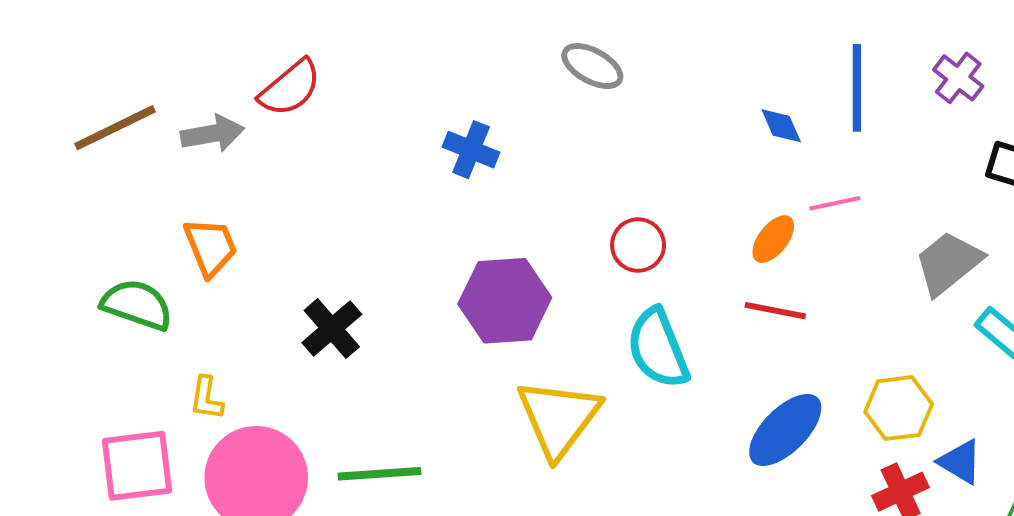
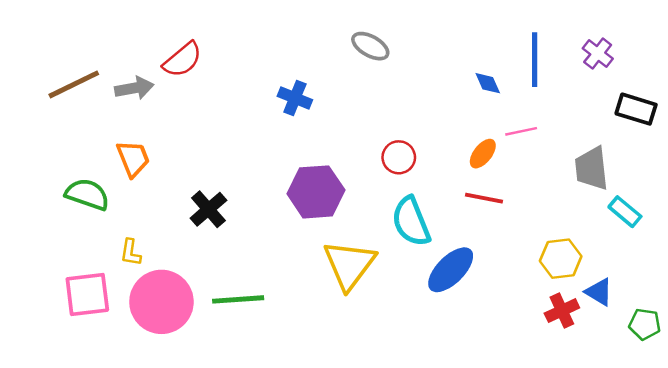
gray trapezoid: (948, 263) -> (592, 168), turned -57
blue ellipse: (785, 430) -> (451, 270), moved

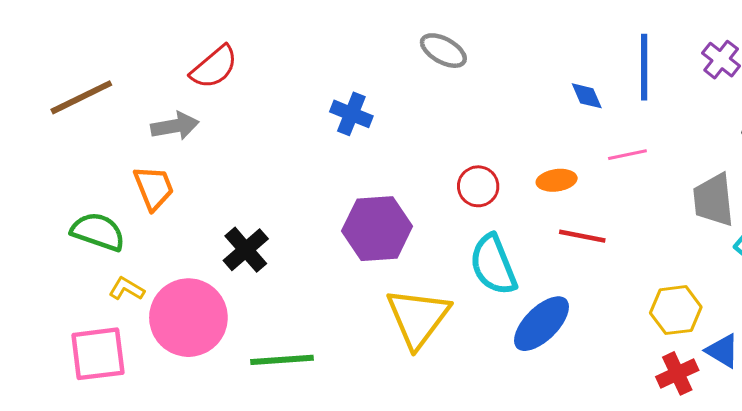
gray arrow: (134, 88) -> (175, 126), moved
orange ellipse: (483, 154) -> (557, 180), moved, turned 44
yellow L-shape: (131, 252) -> (127, 289), moved, turned 112
pink circle: (161, 302) -> (188, 318), moved

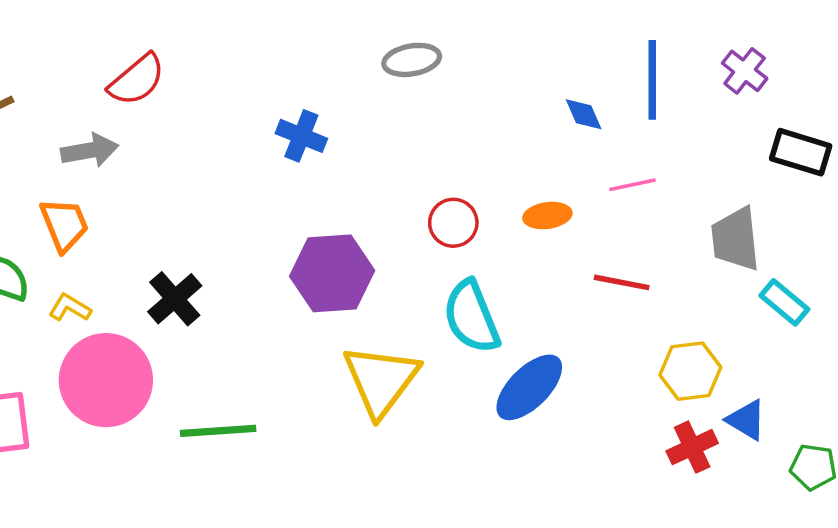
gray ellipse: (443, 51) -> (412, 60), turned -39
red line: (582, 236) -> (622, 282), moved
yellow L-shape: (127, 289) -> (70, 308), moved

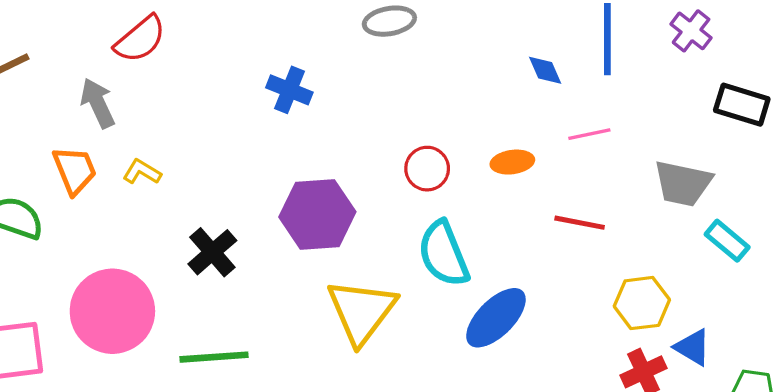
gray arrow: (90, 150) -> (98, 103), turned -105
gray trapezoid: (736, 239) -> (683, 183), turned -72
black cross: (175, 299) -> (212, 252), moved
yellow L-shape: (70, 308) -> (142, 172), moved

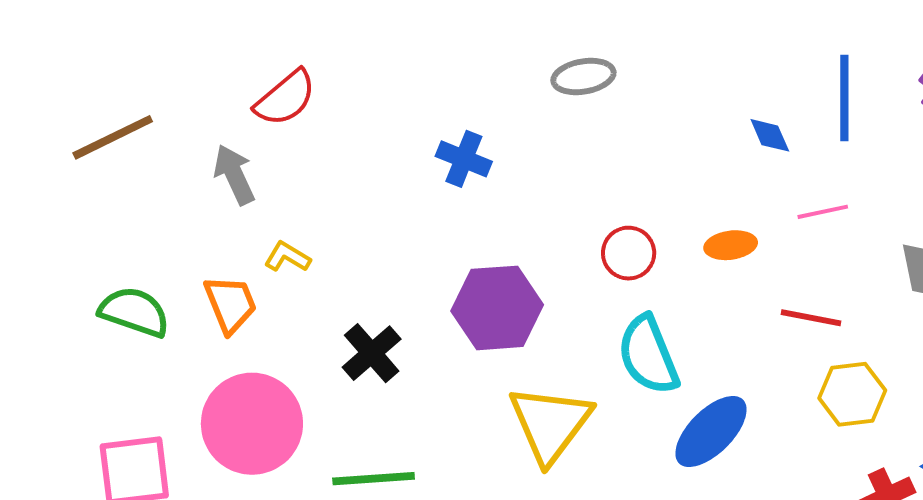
orange trapezoid: (75, 170) -> (230, 304), moved
yellow hexagon: (642, 303) -> (852, 394), moved

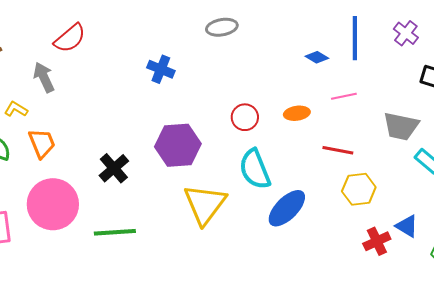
blue diamond: (770, 135) -> (317, 57), turned -35
yellow L-shape: (287, 257) -> (16, 109), moved

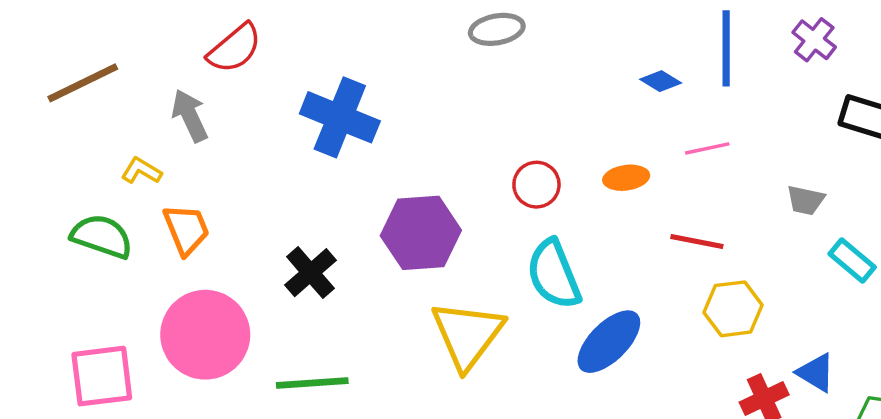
blue cross: (161, 69) -> (340, 117), moved, size x1.6
gray trapezoid: (401, 126) -> (806, 200), size x0.6

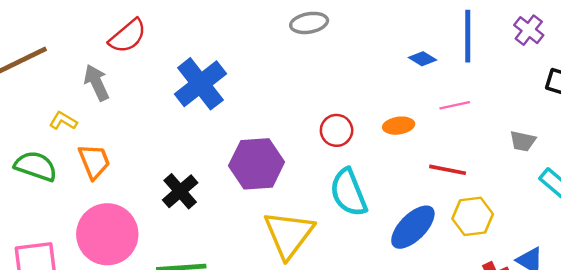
blue cross: (340, 117) -> (200, 84), turned 30
blue ellipse: (609, 342) -> (413, 227), moved

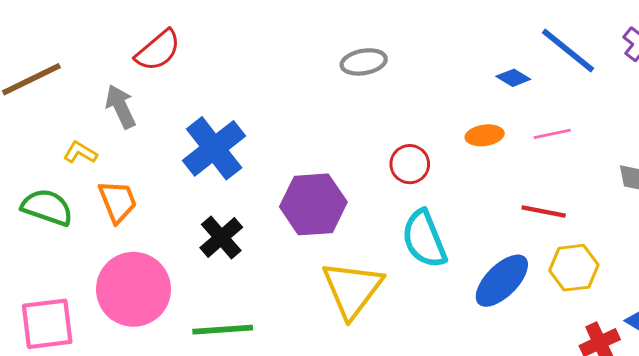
gray ellipse: (309, 23) -> (364, 62), moved
blue line: (468, 36) -> (568, 50), turned -51
blue cross: (200, 84) -> (214, 148), moved
orange ellipse: (399, 126) -> (485, 135), moved

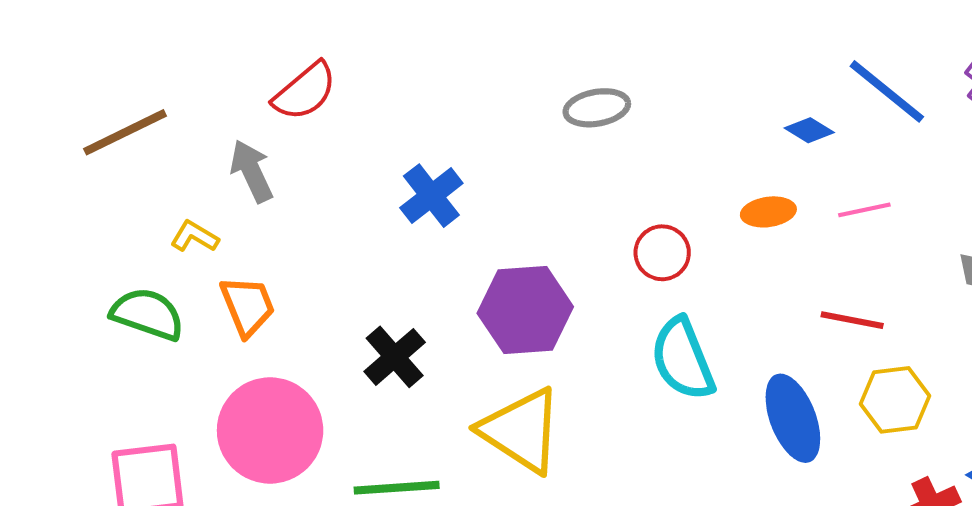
blue cross: (214, 148) -> (431, 196), moved, size x0.7
blue ellipse: (502, 281) -> (793, 418), turned -66
yellow triangle: (352, 289) -> (521, 430), moved, turned -34

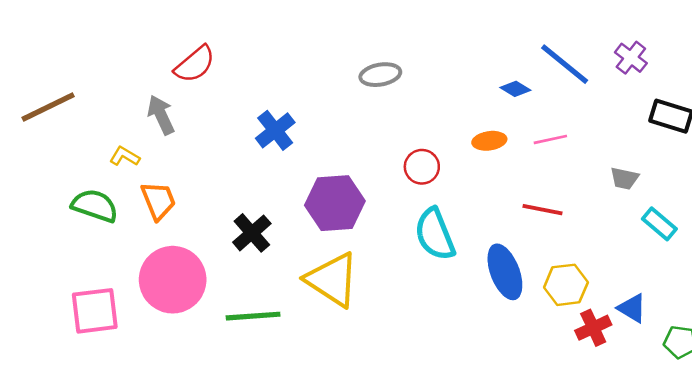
brown line: (125, 132) -> (48, 107), moved
yellow hexagon: (895, 400) -> (566, 285), moved

